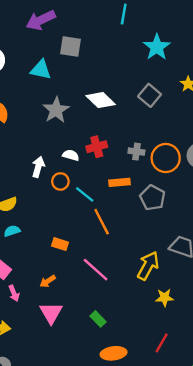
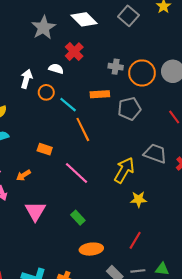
red cross: (97, 147) -> (74, 52), moved, turned -30
gray pentagon: (152, 198) -> (129, 109), turned 30
orange arrow: (48, 281) -> (23, 175), moved

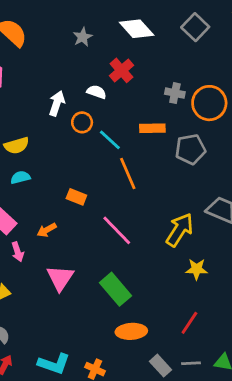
gray star: (43, 28) -> (83, 37), size x0.6
green rectangle: (78, 218) -> (116, 289), size x1.6

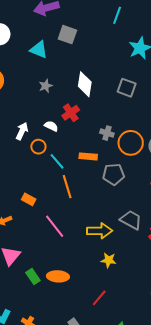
gray square: (195, 27) -> (127, 88), turned -30
white diamond: (137, 29) -> (85, 84), turned 45
yellow arrow: (180, 230) -> (100, 231), turned 50
green rectangle: (116, 289) -> (33, 277), moved, size x0.7
orange ellipse: (131, 331) -> (58, 276), moved

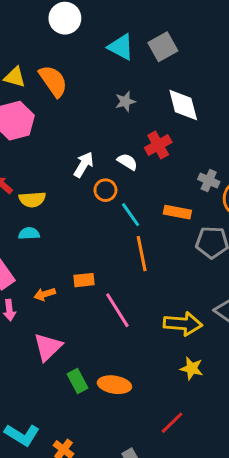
gray square: (67, 35) -> (163, 47), moved, turned 36
white diamond: (85, 84) -> (183, 105), turned -30
orange rectangle: (29, 199) -> (84, 280), moved, turned -40

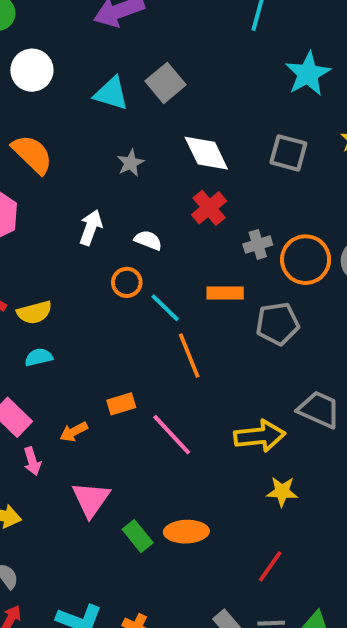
red cross: (158, 145) -> (209, 208), moved
white arrow: (84, 165) -> (91, 227), moved
gray cross: (209, 180) -> (258, 244), turned -30

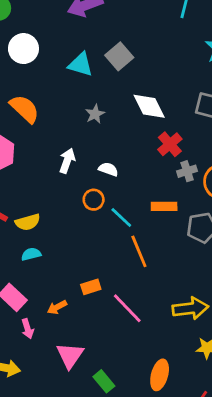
red cross: (209, 208) -> (170, 144), moved
orange ellipse: (186, 532) -> (160, 375), moved, turned -72

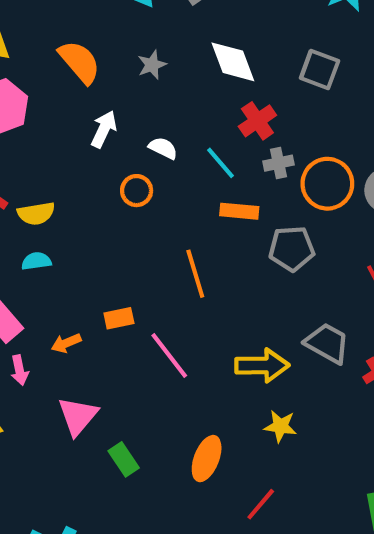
orange semicircle: (25, 109) -> (80, 62), moved
cyan line: (121, 218) -> (221, 163), moved

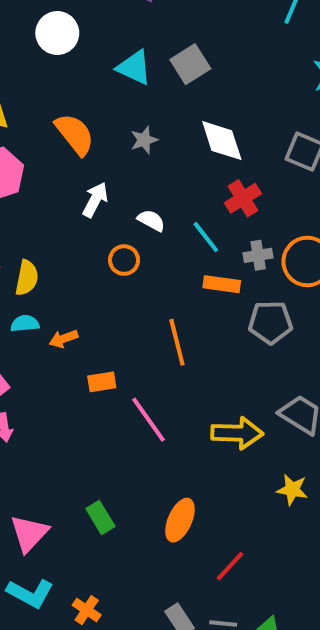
gray cross: (279, 163) -> (258, 255), moved
yellow semicircle: (36, 213) -> (27, 278), turned -72
orange arrow: (66, 343) -> (64, 339), moved
pink triangle: (78, 416) -> (29, 533), moved
yellow star: (280, 426) -> (292, 490), moved

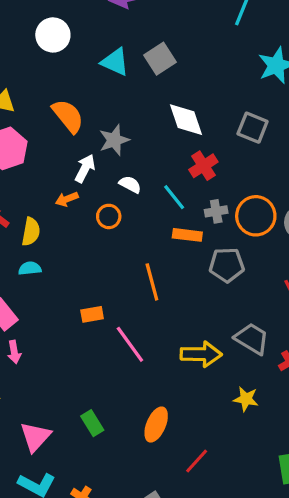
gray star: (144, 140) -> (114, 140), moved, size x1.4
orange arrow: (64, 339) -> (67, 199), moved

